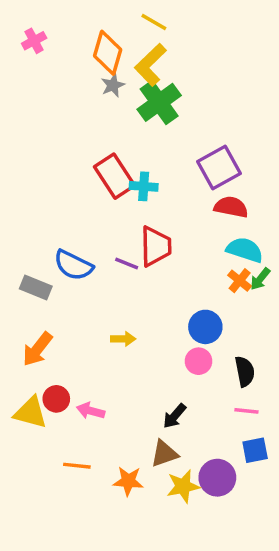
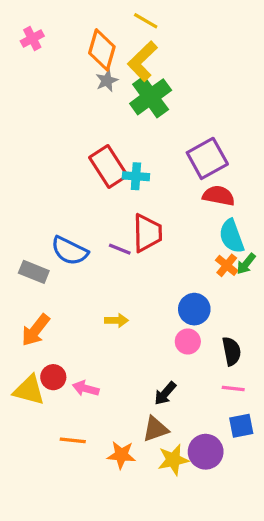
cyan semicircle: (245, 250) -> (232, 236), turned -128

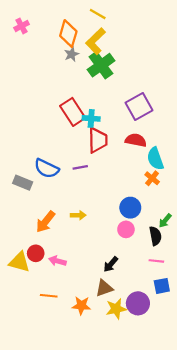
red semicircle: (219, 196) -> (136, 140), moved
red trapezoid: (147, 233) -> (98, 140), moved
purple line: (120, 249) -> (80, 167), turned -32
green arrow: (246, 264) -> (165, 221), moved
orange arrow: (35, 330) -> (45, 222), moved

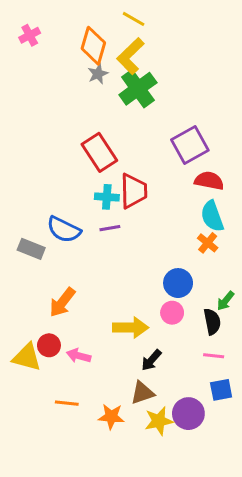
cyan cross: (91, 118) -> (107, 197), moved
red semicircle: (136, 140) -> (209, 181), moved
yellow arrow: (78, 215) -> (131, 328), moved, size x1.6

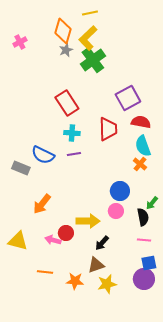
yellow line: (134, 19) -> (90, 13), turned -42
pink cross: (30, 35) -> (20, 42), moved
red trapezoid: (134, 191) -> (108, 129), moved
red circle: (49, 345) -> (66, 233), moved
purple circle: (188, 414) -> (144, 279), moved

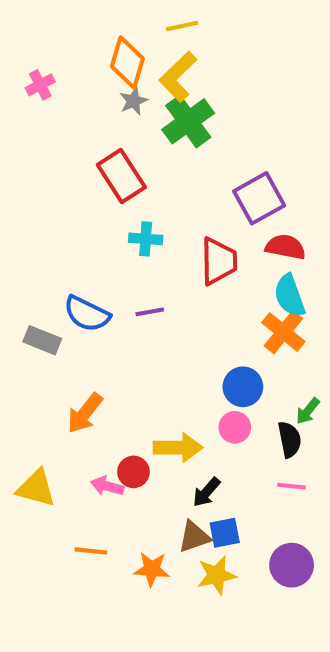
red rectangle: (67, 103) -> (121, 176), moved
cyan cross: (72, 133) -> (146, 239), moved
orange cross: (140, 164) -> (283, 332), size x1.5
blue square: (149, 263) -> (225, 533), moved

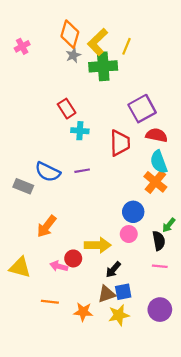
yellow line: (182, 26) -> (127, 46), moved, turned -56
green cross: (188, 121) -> (103, 66), turned 32
red rectangle: (121, 176) -> (67, 109), moved, size x0.7

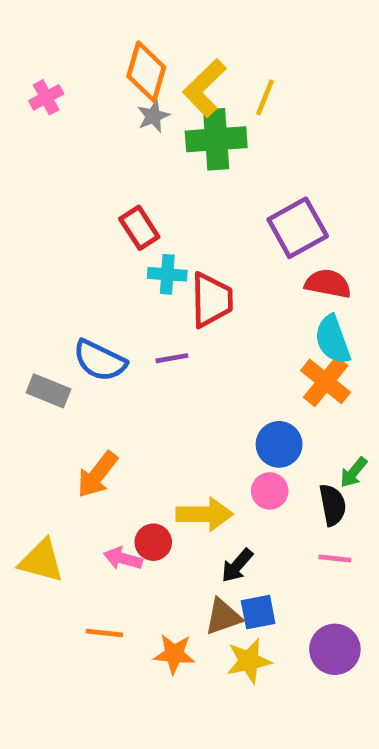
red trapezoid: (120, 143) -> (211, 300), moved

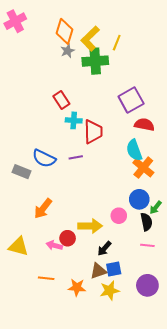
pink cross: (46, 97) -> (15, 21), moved, size x1.5
cyan semicircle: (333, 340) -> (134, 150), moved
blue circle: (279, 444) -> (139, 199), moved

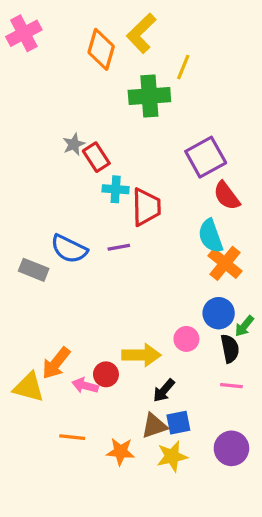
yellow L-shape: (90, 39) -> (141, 33), moved
gray star: (68, 51) -> (74, 144), moved
red semicircle: (144, 125) -> (227, 196), turned -138
orange arrow: (43, 209) -> (56, 363), moved

